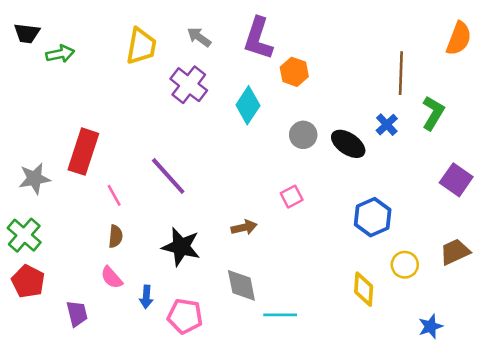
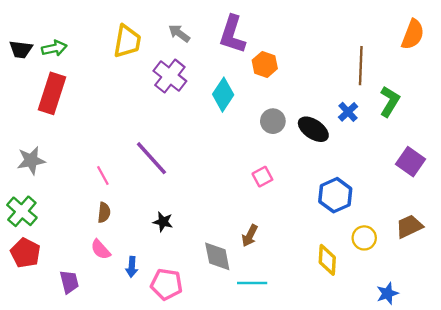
black trapezoid: (27, 33) -> (21, 49), moved
red rectangle: (83, 152) -> (52, 93), moved
brown arrow: (244, 227) -> (250, 236), moved, turned 130
black star: (181, 247) -> (163, 222), size x0.6

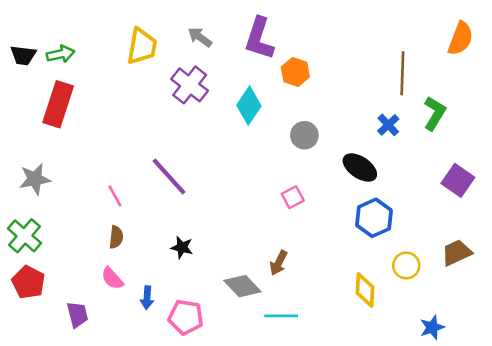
black ellipse: (313, 129) -> (360, 167), moved
gray diamond: (217, 256) -> (242, 286), turned -32

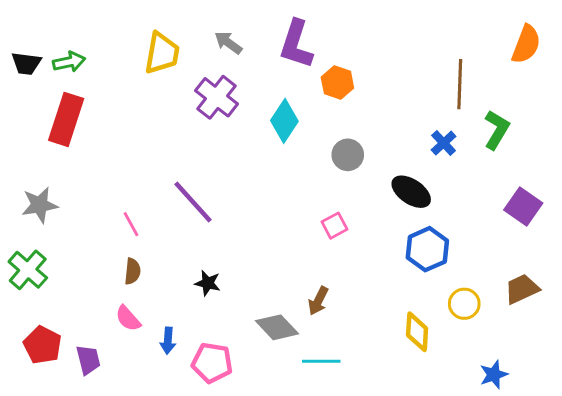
red pentagon: (28, 282) -> (43, 345), moved

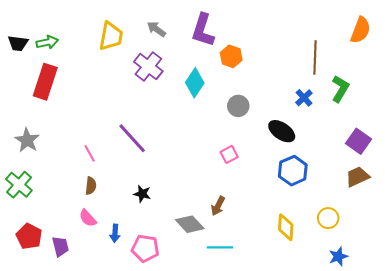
gray star: (40, 205) -> (27, 140), turned -30
brown trapezoid: (522, 289) -> (357, 177), moved
yellow circle: (464, 304) -> (328, 218), moved

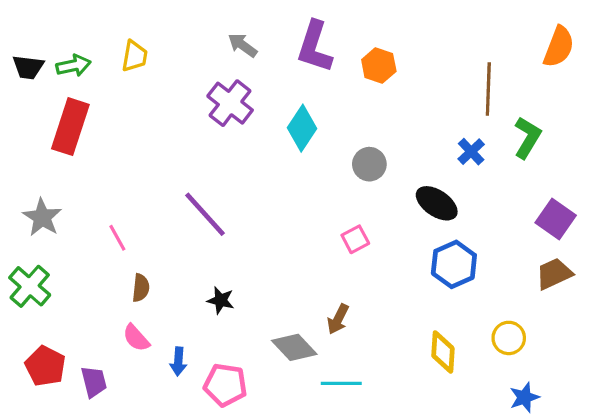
yellow trapezoid: (111, 36) -> (135, 56), moved, size x0.7
orange hexagon: (231, 56) -> (379, 66), moved
pink line: (90, 153) -> (117, 238), moved

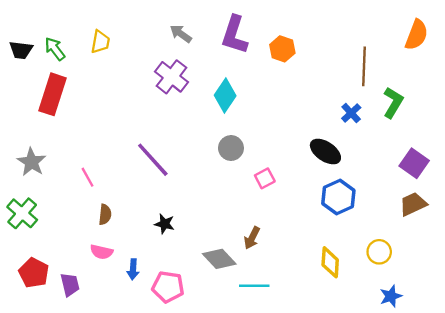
green arrow: (73, 66) -> (55, 49), turned -115
gray circle: (369, 164) -> (231, 148), moved
pink semicircle: (136, 338) -> (101, 252), turned -35

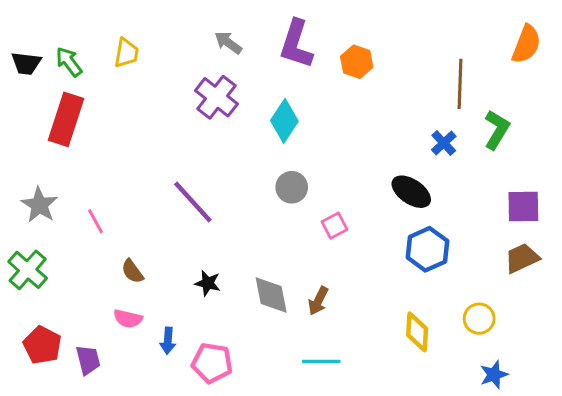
purple square: (414, 163) -> (523, 206), turned -36
pink line: (87, 177) -> (95, 221), moved
brown semicircle: (105, 215) -> (132, 271), turned 138
gray diamond: (219, 259) -> (271, 295), moved, turned 32

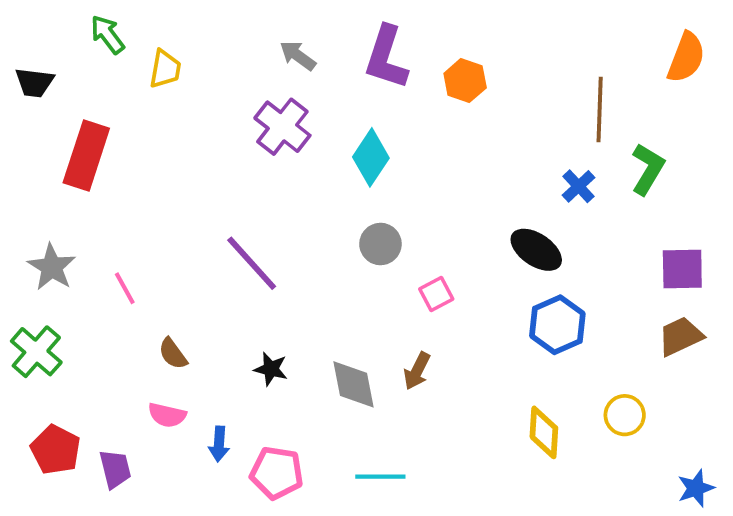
green arrow: (69, 62) -> (107, 34), moved
brown arrow: (318, 301) -> (417, 371), moved
cyan line: (321, 361) -> (380, 477), moved
blue star: (494, 375) -> (696, 488), moved

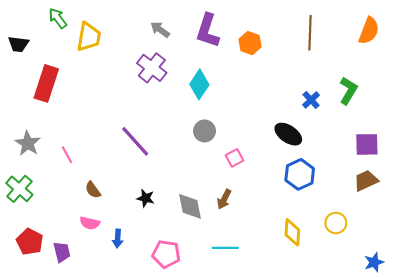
yellow trapezoid: (165, 69) -> (89, 37), size x1.4
brown line: (600, 109) -> (310, 33), moved
pink pentagon: (277, 473) -> (166, 254), moved
cyan line: (380, 477) -> (225, 248), moved

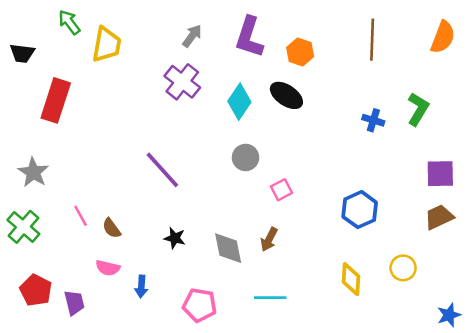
gray arrow: (160, 30) -> (192, 36), turned 90
blue cross: (311, 100) -> (373, 120), turned -30
black ellipse: (288, 134) -> (286, 95), moved
pink line: (67, 155) -> (81, 216), moved

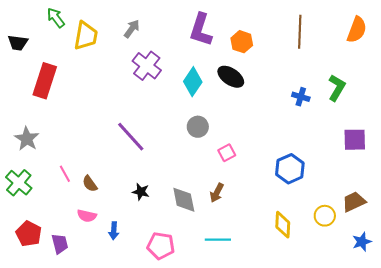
gray arrow: (192, 36) -> (132, 29), moved
brown trapezoid: (439, 217) -> (354, 202), moved
blue star: (449, 315) -> (362, 242), moved

